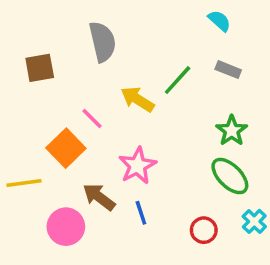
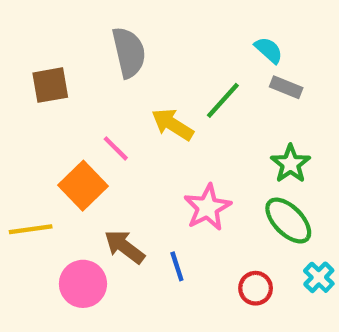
cyan semicircle: (219, 21) -> (269, 50), moved
pink star: (137, 166) -> (207, 207), moved

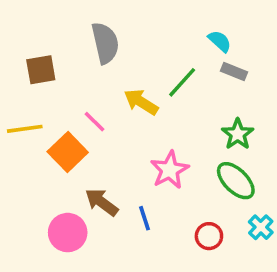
yellow line: (31, 229) -> (25, 129), moved

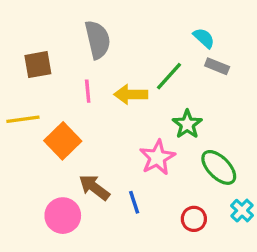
yellow arrow: (141, 102) -> (131, 94), turned -32
pink line: (94, 122) -> (88, 91), moved, turned 40
green star: (238, 134) -> (187, 124), moved

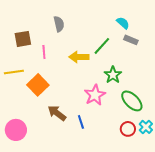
gray semicircle: (98, 40) -> (59, 24), size x0.7
pink line: (88, 91) -> (44, 52), moved
pink circle: (63, 216) -> (16, 130), moved
red circle: (194, 219) -> (128, 129), moved

